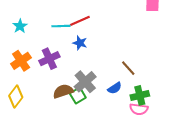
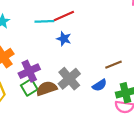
purple cross: (49, 59) -> (29, 71), moved
brown line: (128, 68) -> (114, 65), turned -70
green square: (78, 95) -> (29, 87), moved

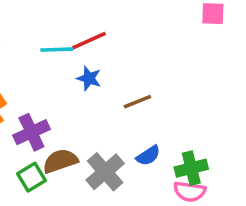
brown line: (114, 65) -> (137, 102), moved
gray cross: (69, 79) -> (105, 172), moved
green square: (29, 87) -> (31, 177), moved

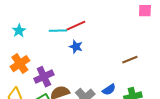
brown line: (137, 102) -> (130, 60), moved

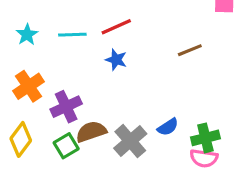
cyan line: (58, 31) -> (72, 35), moved
brown line: (130, 60) -> (190, 50), moved

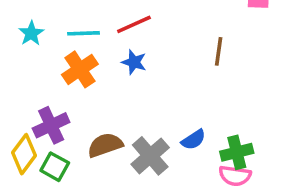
brown line: (190, 50) -> (219, 51), turned -60
orange cross: (29, 86) -> (80, 69), moved
purple cross: (66, 107) -> (51, 125), moved
green square: (66, 146) -> (55, 167), moved, turned -30

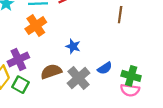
blue star: (134, 62) -> (73, 46), moved
green cross: (237, 152) -> (131, 76), turned 30

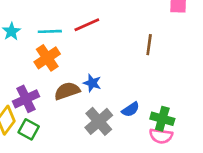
brown semicircle: (51, 72) -> (67, 91), moved

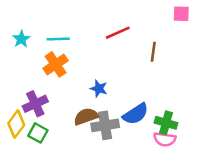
red line: (87, 25) -> (118, 33), moved
brown semicircle: (67, 91) -> (86, 116), moved
blue semicircle: (131, 109) -> (136, 114), size x1.5
gray cross: (99, 121) -> (105, 125), turned 32

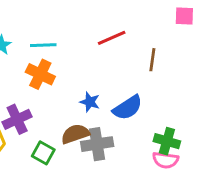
orange cross: (56, 64) -> (40, 74), turned -30
blue semicircle: (136, 114) -> (128, 108), moved
green square: (38, 133) -> (43, 153), moved

